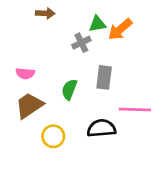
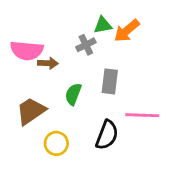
brown arrow: (45, 13) -> (48, 63), moved
pink semicircle: (25, 73) -> (27, 50), moved, size x1.6
black semicircle: (101, 128) -> (107, 135), turned 116

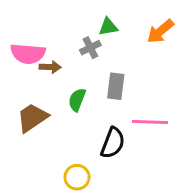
orange arrow: (127, 31) -> (160, 31), moved
yellow circle: (56, 143) -> (77, 177), moved

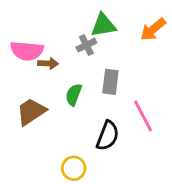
green triangle: (108, 27) -> (103, 25), size x1.4
pink line: (150, 122) -> (143, 116), turned 60

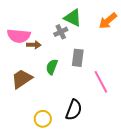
green triangle: (103, 25) -> (73, 18), turned 36
black semicircle: (108, 136) -> (74, 110), moved
yellow circle: (74, 168) -> (43, 119), moved

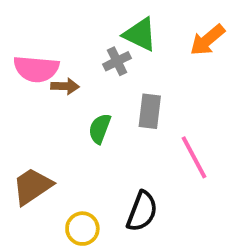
brown trapezoid: (22, 79) -> (32, 186), moved

